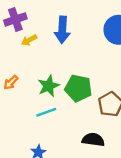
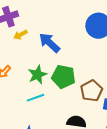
blue arrow: (62, 30) -> (49, 43), moved, turned 130

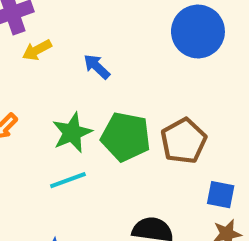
blue arrow: (49, 43) -> (97, 67), size x0.6
brown pentagon: (91, 91) -> (184, 141), moved

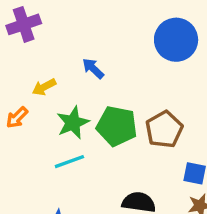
yellow arrow: (37, 50) -> (44, 87), moved

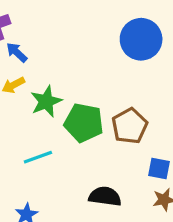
blue arrow: (93, 68) -> (17, 52), moved
green star: (73, 123) -> (46, 101), moved

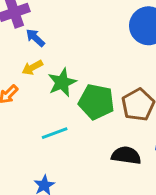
black semicircle: (105, 196) -> (126, 155), moved

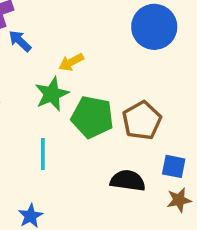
yellow arrow: (32, 68) -> (71, 62), moved
cyan line: (55, 133) -> (43, 154), turned -70

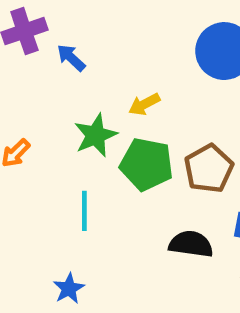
blue arrow: (20, 41) -> (71, 58), moved
yellow arrow: (71, 62) -> (144, 104), moved

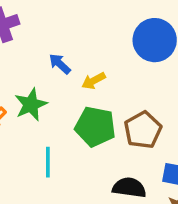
blue arrow: (71, 58) -> (60, 64), moved
green star: (95, 135) -> (31, 105), moved

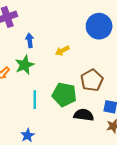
blue arrow: (60, 64) -> (30, 40), moved, turned 40
green pentagon: (95, 127) -> (64, 95), moved

